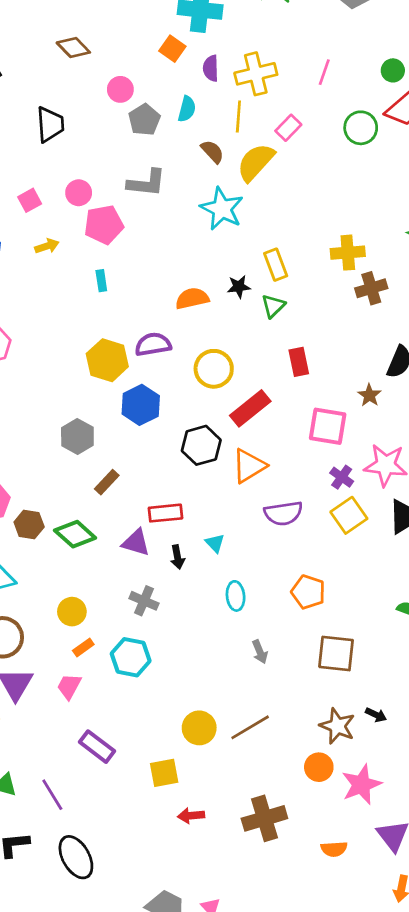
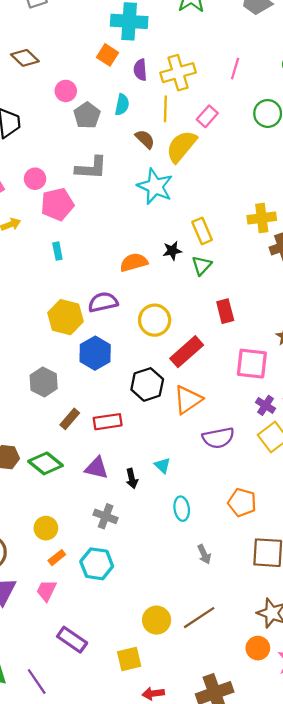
red rectangle: (165, 513) -> (108, 422), moved

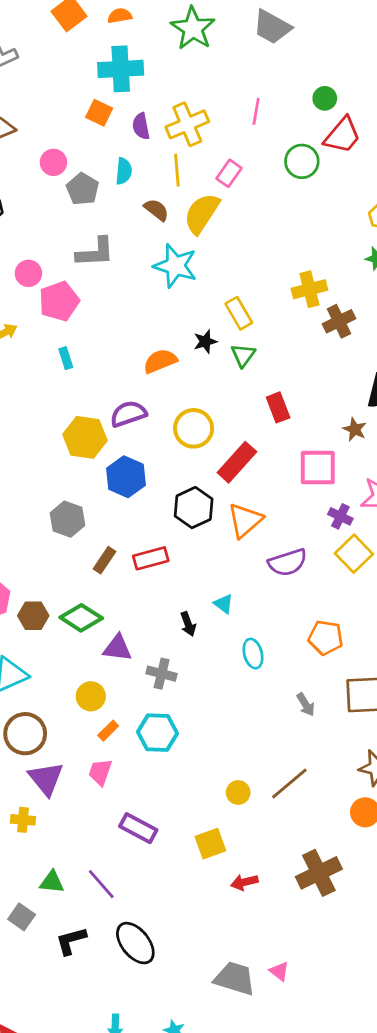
purple triangle: (97, 468) -> (117, 648), moved
gray arrow: (204, 554) -> (306, 705), moved
yellow circle: (157, 620) -> (238, 793), size x0.7

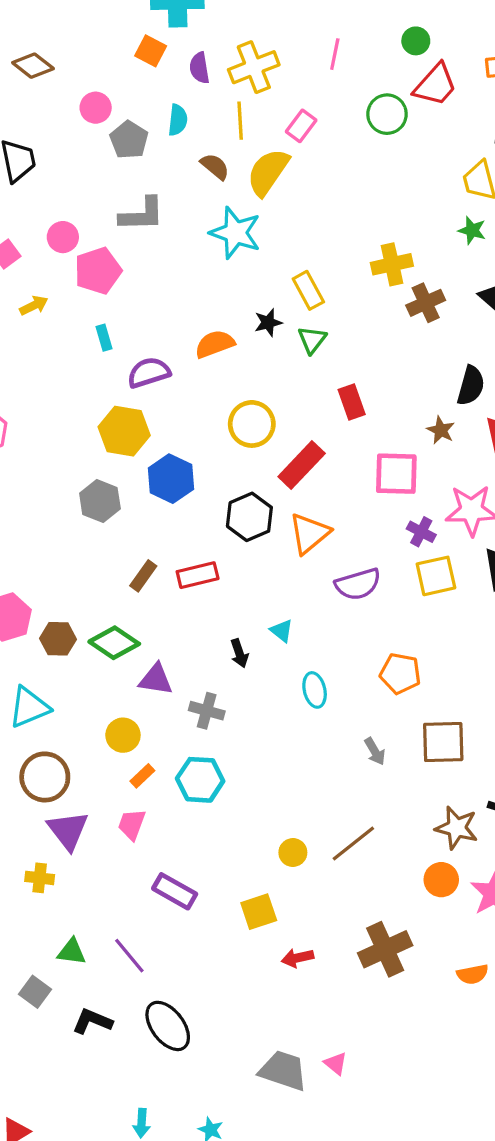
purple semicircle: (128, 414) -> (149, 372), moved
gray hexagon: (67, 519) -> (100, 501), moved
yellow square: (354, 554) -> (436, 576), turned 30
black L-shape: (71, 941) -> (92, 1021), turned 36

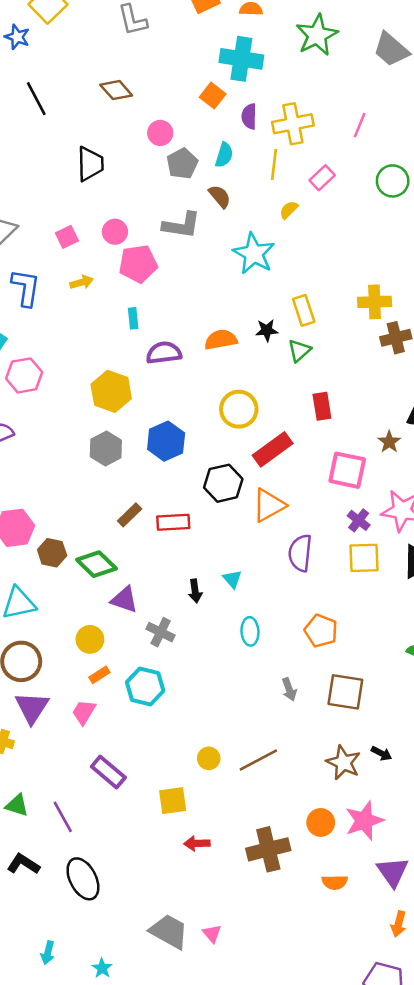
brown semicircle: (215, 166) -> (220, 196), moved
yellow semicircle: (268, 172) -> (289, 210), size x0.5
yellow hexagon: (124, 431) -> (111, 391), moved
purple semicircle: (358, 584) -> (300, 553), turned 102
orange circle: (441, 880) -> (321, 822), moved

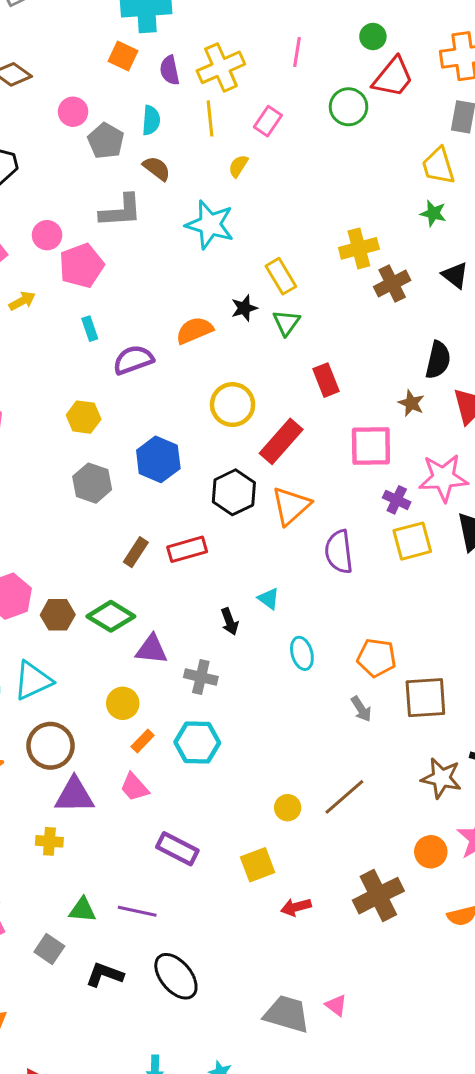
yellow hexagon: (111, 391) -> (84, 417), size x0.7
orange pentagon: (321, 631) -> (377, 658), moved
purple triangle: (32, 708) -> (74, 795), turned -51
pink trapezoid: (84, 712) -> (134, 787), turned -60
purple line: (63, 817) -> (137, 911), turned -36

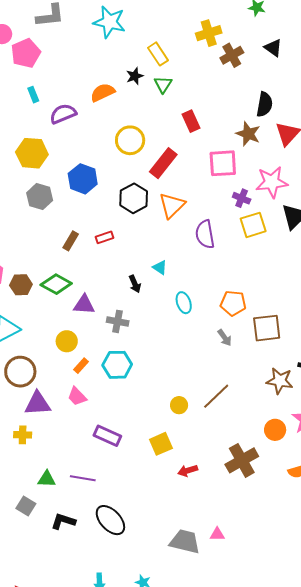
brown star: (411, 403) -> (248, 134), size x1.4
yellow hexagon: (84, 417) -> (32, 153), size x1.4
red rectangle: (187, 549) -> (104, 237), size x0.7
pink triangle: (336, 1005) -> (217, 534), turned -35

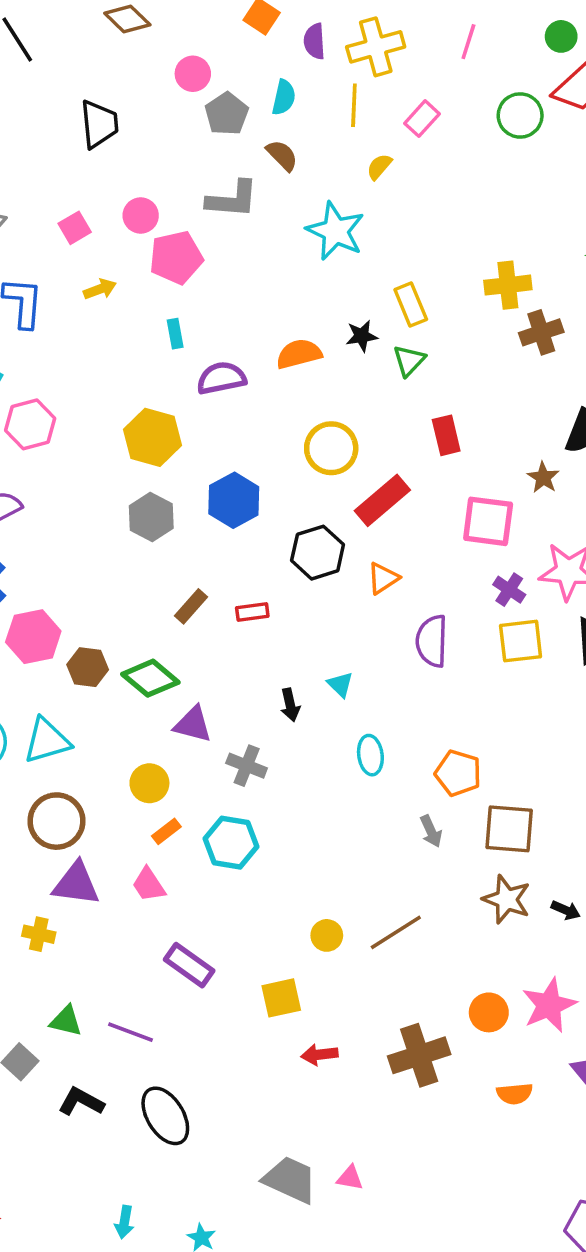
brown star: (248, 134) -> (543, 478), size x0.7
orange triangle: (172, 205) -> (383, 578), size x0.7
brown star: (280, 381) -> (507, 899), moved

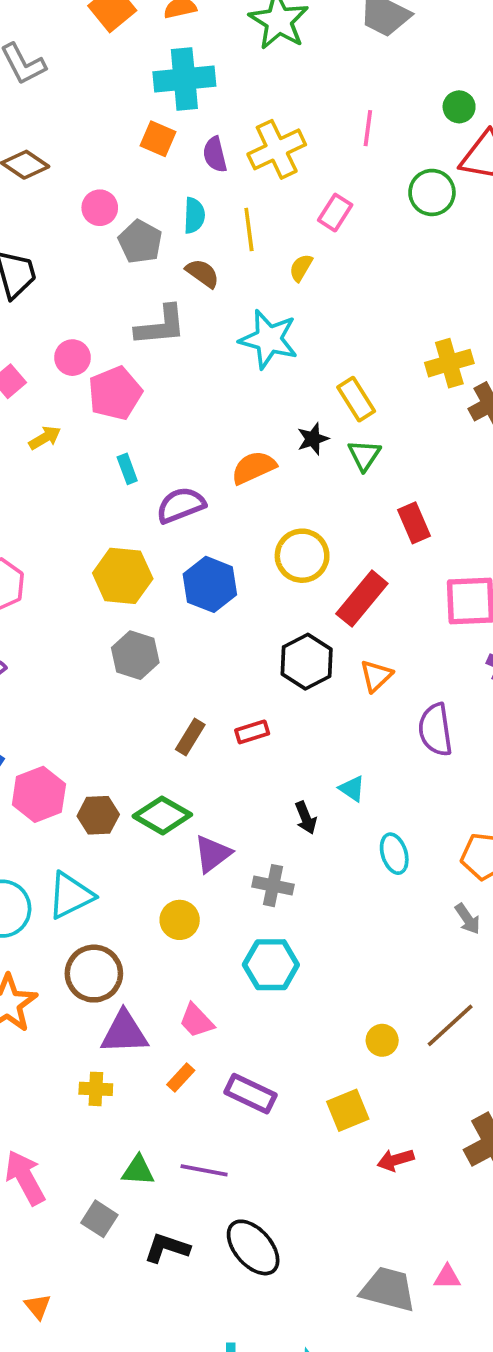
yellow line: (354, 105) -> (249, 230), moved
blue hexagon: (234, 500) -> (210, 584), moved
purple triangle: (193, 724) -> (213, 854), turned -42
orange rectangle: (166, 831) -> (181, 1078), moved

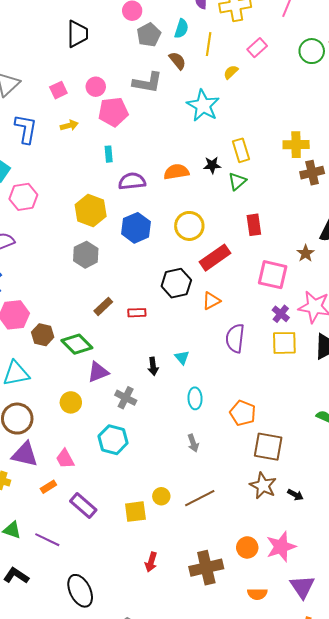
gray arrow: (468, 919) -> (193, 443), moved
yellow square: (348, 1110) -> (135, 512), moved
red arrow: (396, 1160) -> (151, 562), turned -72
black ellipse: (253, 1247) -> (80, 591), moved

